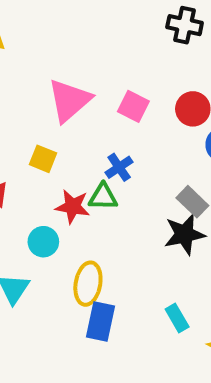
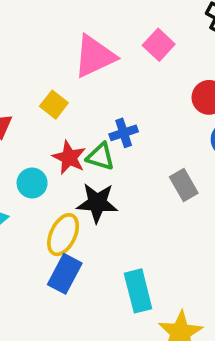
pink square: (133, 106) -> (159, 45), moved
black star: (185, 234) -> (97, 203), moved
cyan rectangle: (177, 318) -> (138, 291), size x1.5

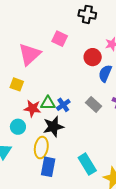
blue cross: (124, 133) -> (63, 105), moved

